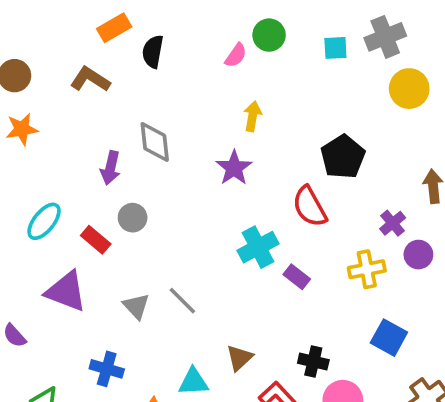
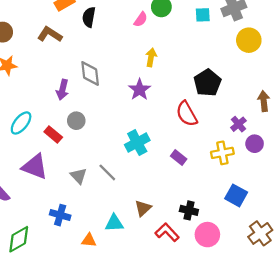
cyan cross: (258, 247) -> (137, 143), moved

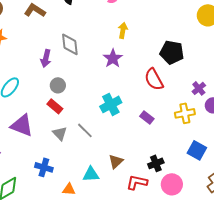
black pentagon: (207, 83) -> (172, 52), turned -30
red rectangle: (53, 134) -> (55, 106), moved
black cross: (189, 210) -> (156, 163), turned -35
red L-shape: (167, 232) -> (137, 182), turned -35

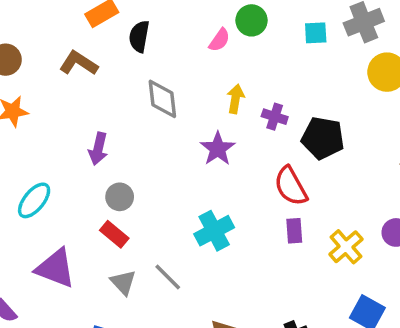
gray diamond: (70, 44) -> (162, 99), moved
purple cross: (199, 88) -> (275, 117), moved, turned -32
yellow cross: (185, 113) -> (346, 247), turned -30
purple rectangle: (147, 117) -> (294, 231), moved, turned 48

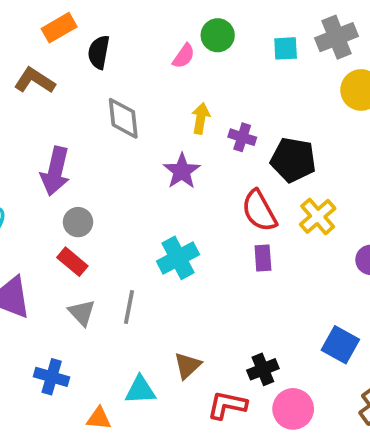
purple arrow: (98, 149) -> (55, 171), size x1.4
yellow cross: (346, 247) -> (318, 216), moved
gray line: (168, 277) -> (129, 307), turned 56

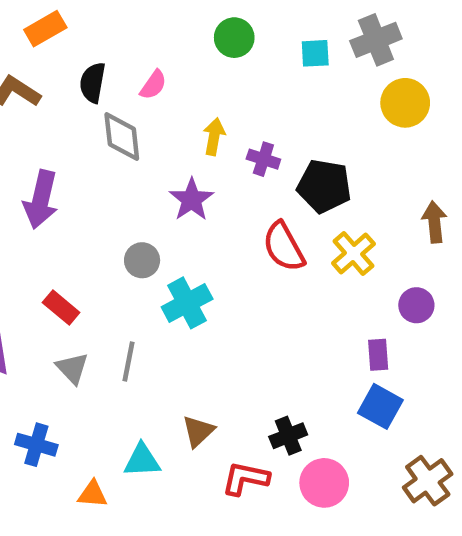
black semicircle: (99, 52) -> (93, 83), moved
pink semicircle: (184, 56) -> (153, 85), moved
gray circle: (78, 222) -> (142, 260), moved
purple rectangle: (263, 258) -> (378, 355), moved

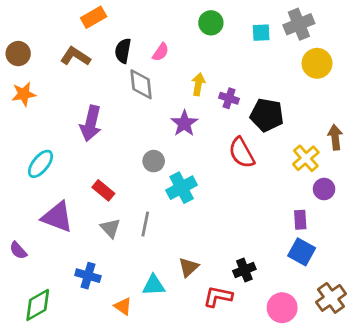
yellow cross: (353, 254) -> (306, 158), moved
pink circle: (324, 483) -> (282, 308), moved
orange triangle: (93, 494) -> (123, 306), turned 30

